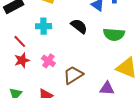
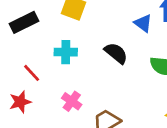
red star: (22, 60) -> (20, 102), moved

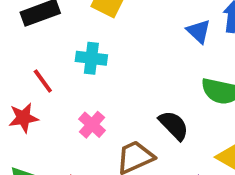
black semicircle: (116, 53) -> (174, 125), moved

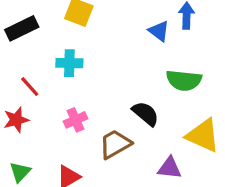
pink cross: (92, 125) -> (76, 120), turned 30

